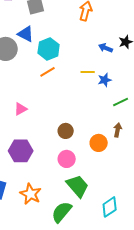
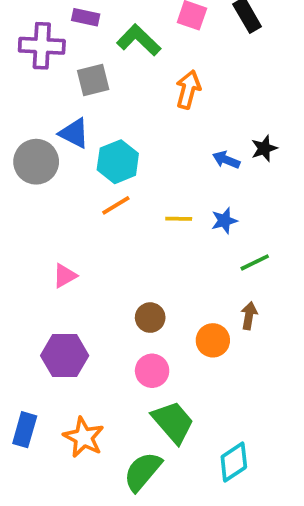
yellow line: (88, 72) -> (179, 219), moved

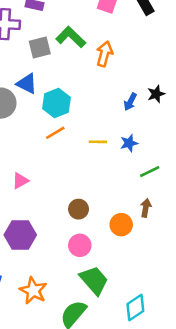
green L-shape: (139, 40) -> (71, 37), moved
blue arrow: (226, 160) -> (130, 102), turned -84

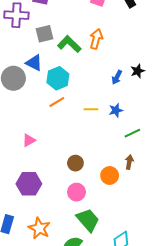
green L-shape: (71, 37) -> (69, 44), moved

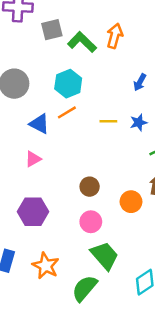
blue triangle: (34, 63) -> (39, 124), moved

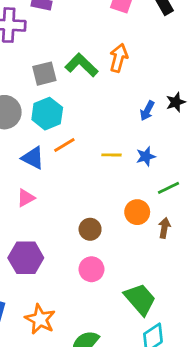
gray square: (52, 30) -> (44, 74), moved
cyan hexagon: (68, 84) -> (47, 114), moved
orange circle: (131, 202) -> (137, 212), moved
green trapezoid: (105, 256) -> (140, 299), moved

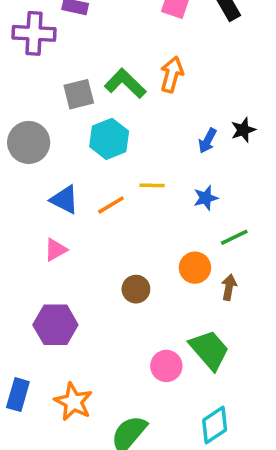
cyan hexagon: (47, 114) -> (109, 139), moved
orange line: (64, 145) -> (111, 205), moved
yellow line: (111, 155) -> (152, 185), moved
pink circle: (91, 269) -> (166, 366), moved
green trapezoid: (140, 299) -> (209, 350), moved

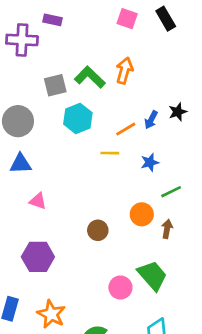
blue triangle: (64, 200) -> (21, 164), moved, turned -30
orange line: (111, 205) -> (126, 129), moved
pink triangle: (55, 250) -> (38, 201), turned 48

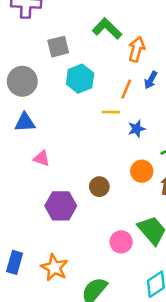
orange arrow: (124, 71) -> (137, 49), moved
green L-shape: (90, 77) -> (107, 29), moved
orange line: (126, 129) -> (126, 89), turned -36
blue star: (150, 162) -> (137, 129), moved
purple hexagon: (38, 257) -> (61, 206), moved

